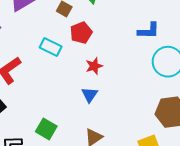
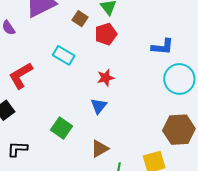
red pentagon: (81, 33) -> (106, 34), moved
green square: (46, 129) -> (62, 128), moved

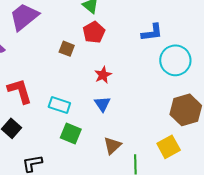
brown square: (80, 19) -> (67, 49), moved
cyan rectangle: (64, 55) -> (59, 105), moved
red L-shape: (21, 75) -> (20, 91), turned 116

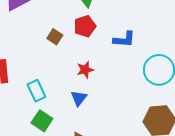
blue L-shape: (152, 32) -> (124, 39), moved
cyan rectangle: (59, 105) -> (36, 91), turned 35

